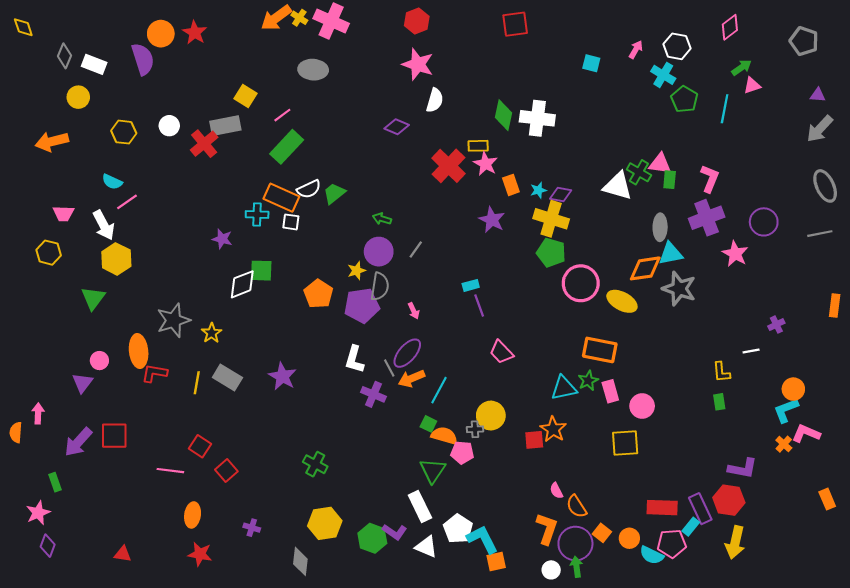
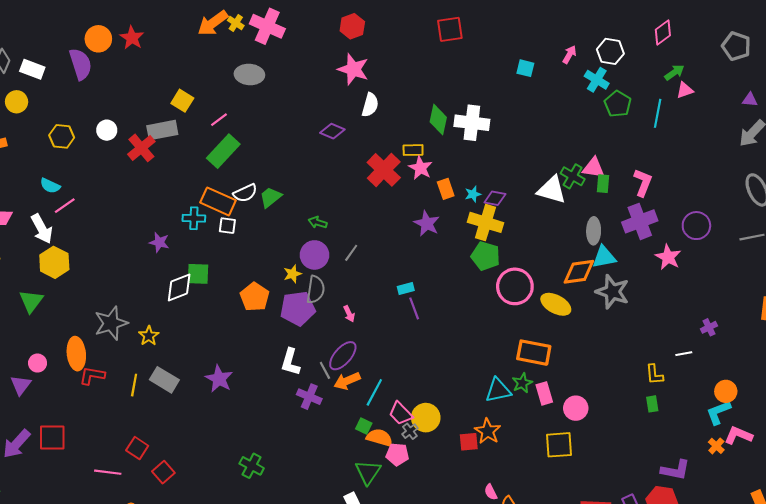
pink trapezoid: (501, 352) -> (401, 413), moved
gray cross: (475, 429) -> (410, 431), turned -35

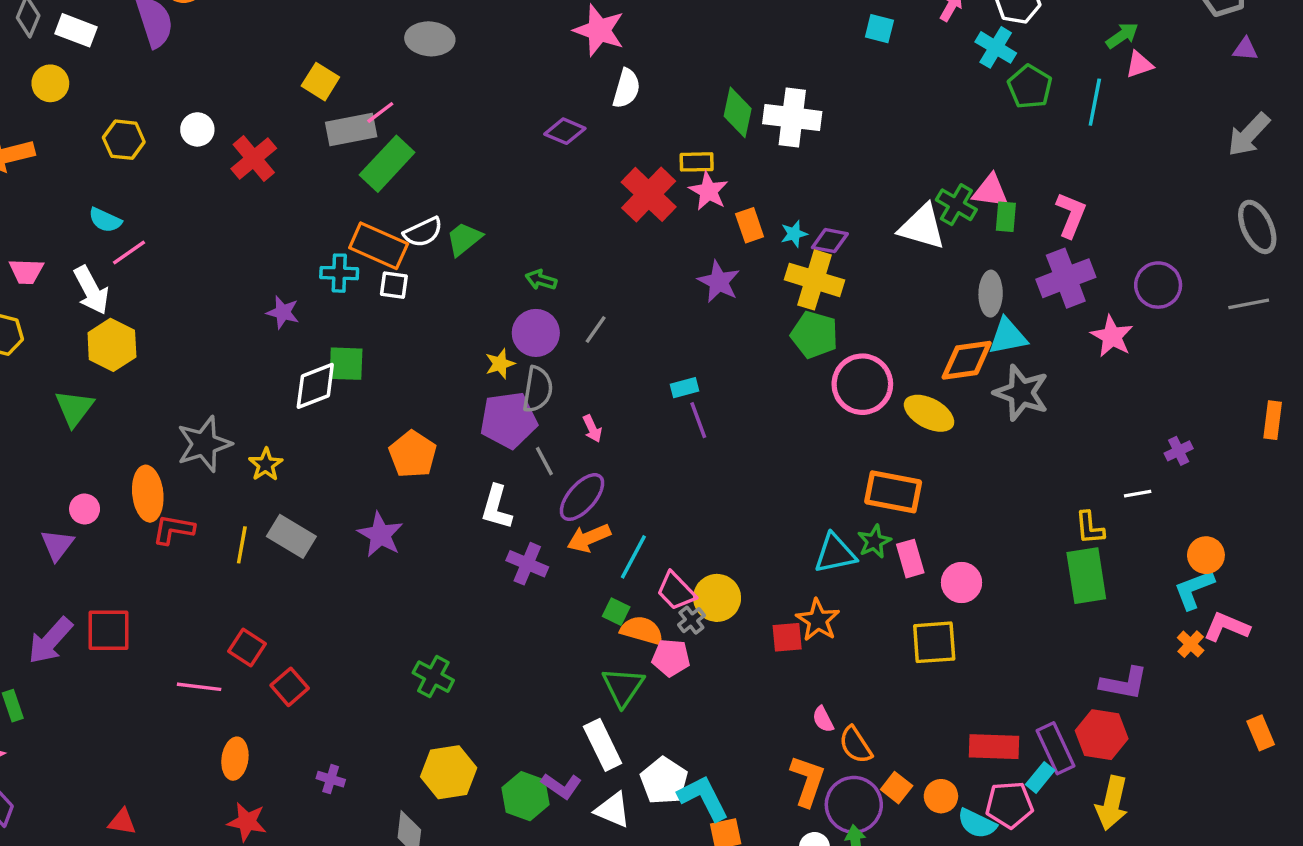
purple triangle: (750, 100) -> (1245, 49), moved
gray rectangle: (162, 130) -> (351, 129), moved
orange pentagon: (255, 297) -> (413, 454), moved
gray line: (325, 370) -> (544, 461), moved
green rectangle: (652, 404) -> (1086, 576), size x2.0

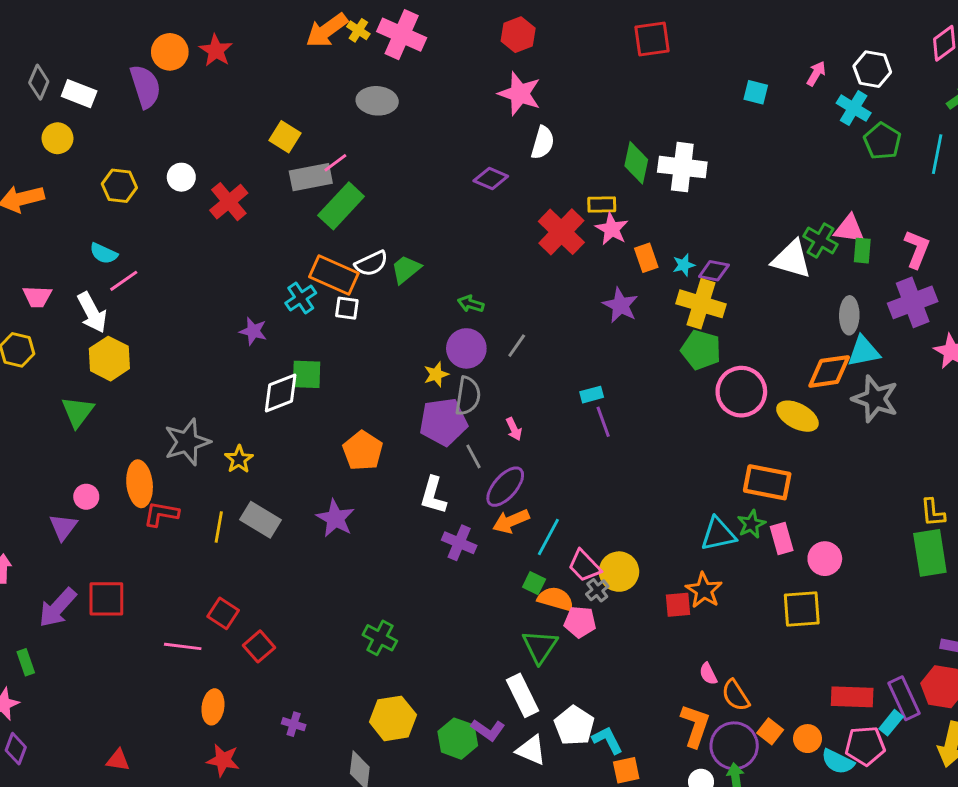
cyan cross: (339, 273) -> (301, 298), turned -36
cyan L-shape: (703, 798) -> (607, 740), size x0.7

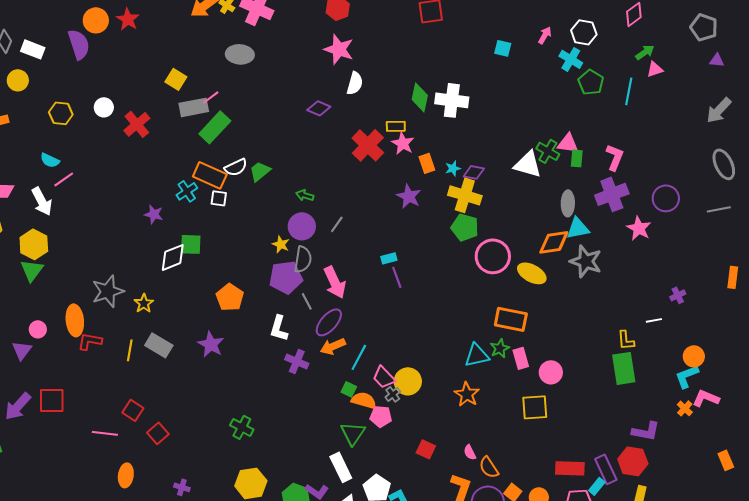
yellow hexagon: (109, 359) -> (34, 244), moved
yellow star: (436, 374) -> (281, 244), turned -30
pink arrow: (514, 429) -> (335, 282), size x2.0
red square: (678, 605) -> (426, 449), moved, turned 30

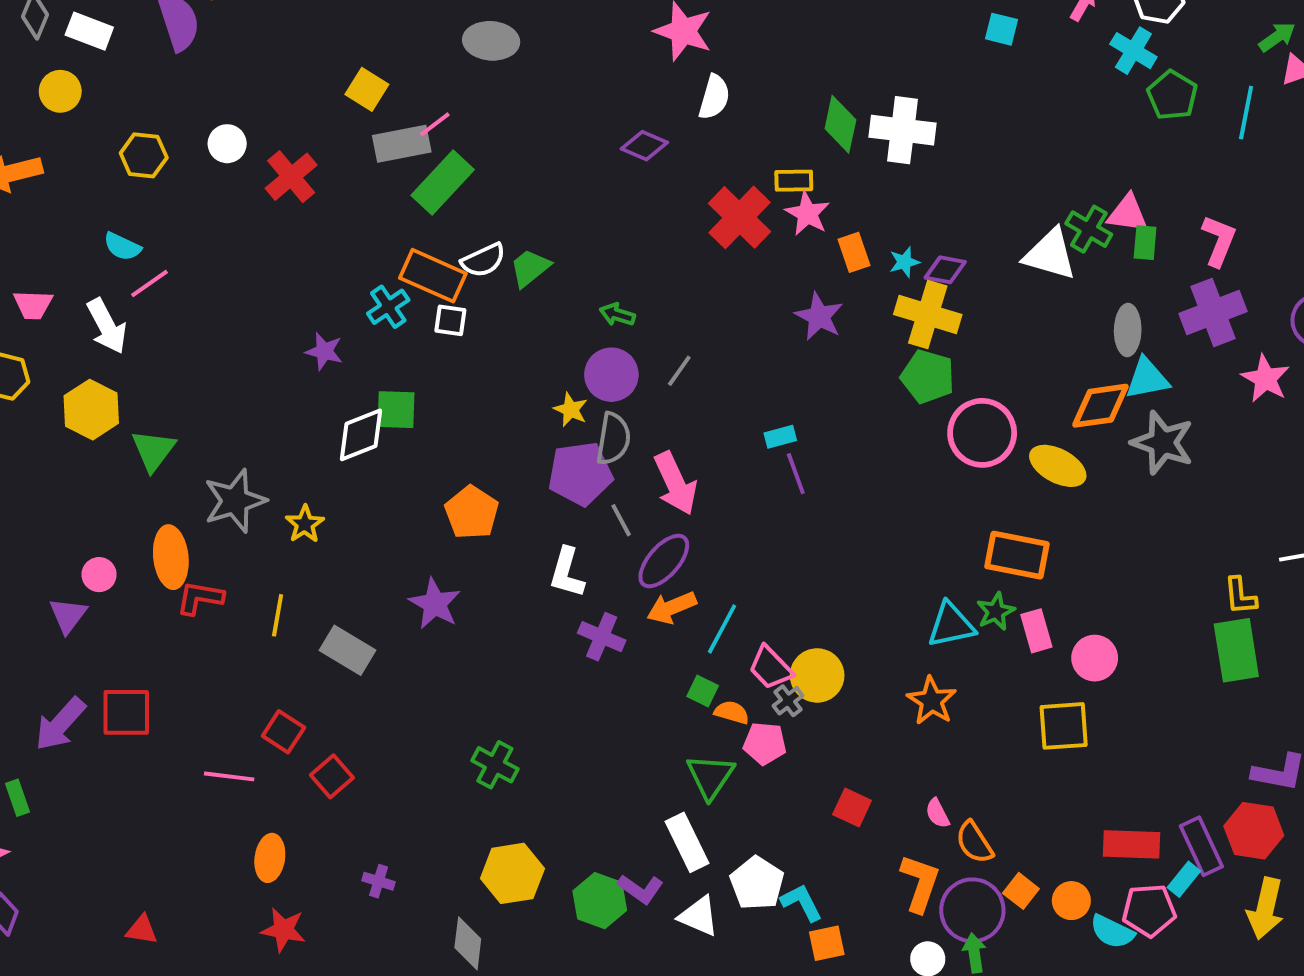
green triangle: (32, 270) -> (153, 450), moved
gray rectangle: (159, 345) -> (347, 650), moved
orange semicircle: (364, 400) -> (732, 712), size x0.7

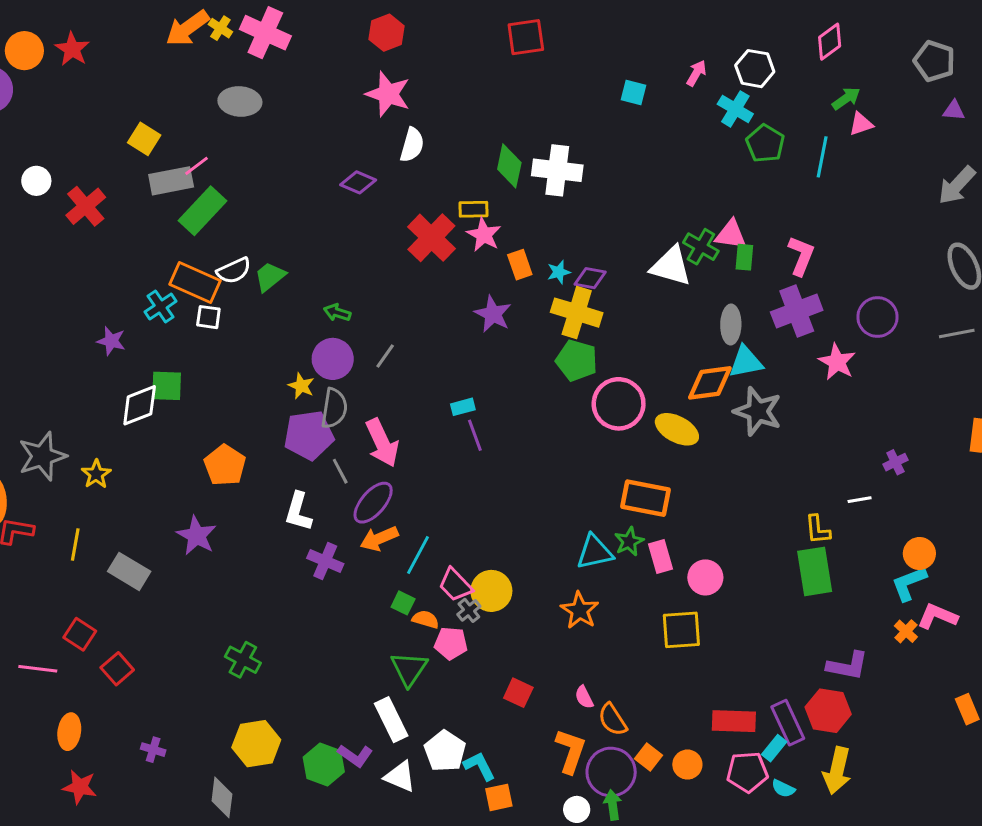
cyan semicircle: (1112, 932) -> (783, 788), moved, size x0.7

